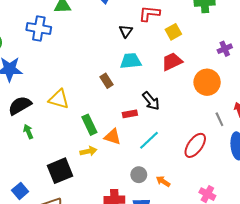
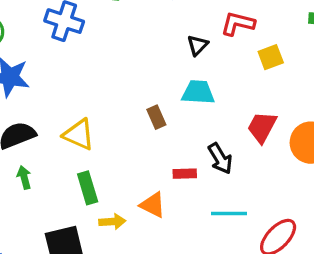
red trapezoid: (172, 62) -> (262, 127), moved, turned -45
green rectangle: (89, 125) -> (88, 188), moved
cyan line: (149, 140) -> (229, 213), moved, turned 35

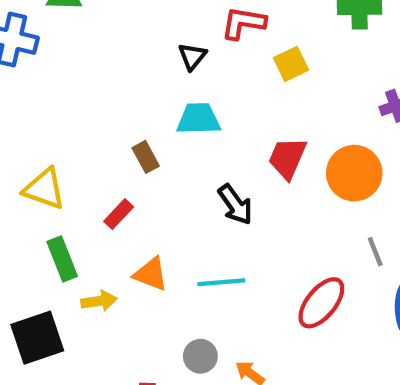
red rectangle: (185, 174) -> (119, 214), moved, turned -40
cyan line: (229, 213) -> (221, 282), moved

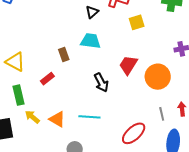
orange triangle: (151, 274) -> (57, 119), moved
yellow arrow: (99, 301) -> (32, 117), turned -140

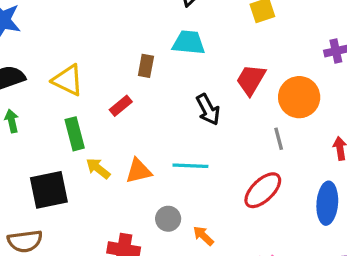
brown rectangle: (64, 54) -> (146, 66), turned 32
gray line: (162, 114) -> (279, 139), moved
orange triangle: (57, 119) -> (138, 171), turned -42

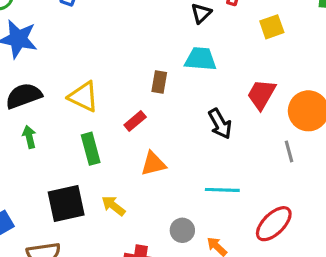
cyan line: (190, 166) -> (222, 190), moved
yellow arrow: (98, 168) -> (113, 206), moved
orange triangle: (138, 171) -> (153, 164), moved
red ellipse: (263, 190) -> (274, 224), moved

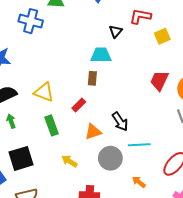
cyan trapezoid: (200, 59) -> (101, 55), moved
black arrow: (220, 124) -> (120, 122), moved
black square: (66, 203) -> (21, 158), moved
gray circle: (182, 230) -> (110, 158), moved, size x1.5

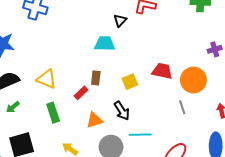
yellow square: (162, 36) -> (130, 82), moved
brown rectangle: (92, 78) -> (96, 78), moved
red trapezoid: (159, 81) -> (162, 71), turned 75
green arrow: (11, 121) -> (13, 107), turned -112

